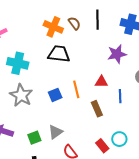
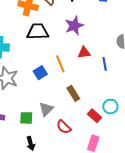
purple star: (117, 54) -> (74, 26), moved
brown rectangle: (97, 109) -> (73, 93), moved
green square: (34, 138) -> (26, 118), turned 32

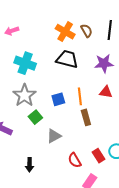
brown rectangle: (73, 93) -> (86, 117), moved
green square: (26, 118) -> (35, 117), moved, turned 32
red semicircle: (64, 127) -> (75, 160), moved

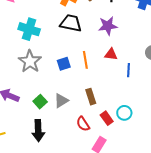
green square: (35, 117) -> (40, 102), moved
brown rectangle: (86, 117) -> (91, 97), moved
black arrow: (30, 165) -> (38, 131), size x1.5

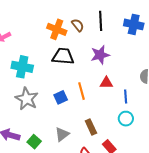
green square: (40, 102) -> (34, 142), moved
cyan circle: (124, 113) -> (126, 119), moved

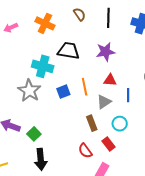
brown semicircle: (78, 25) -> (80, 14), moved
orange cross: (57, 29) -> (45, 23), moved
cyan cross: (22, 67) -> (43, 66), moved
cyan circle: (126, 119) -> (120, 124), moved
gray triangle: (62, 134) -> (104, 102), moved

